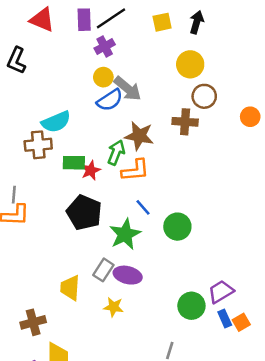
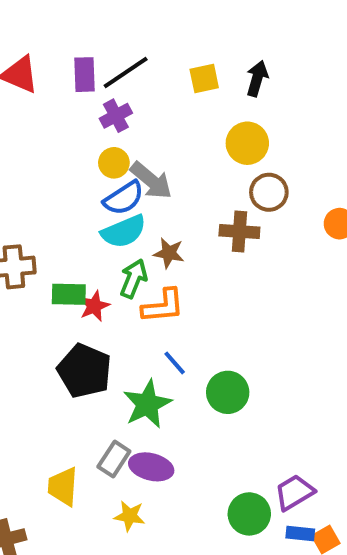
cyan semicircle: (56, 122) -> (124, 231), moved
brown star: (139, 136) -> (169, 253), size x0.7
blue rectangle: (225, 319) -> (300, 534), turned -60

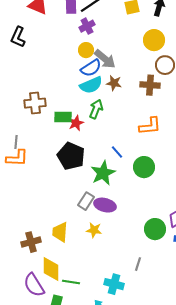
brown star: (169, 253) -> (114, 83), moved
orange L-shape: (163, 306) -> (150, 126), moved
yellow trapezoid: (63, 486) -> (60, 232), moved

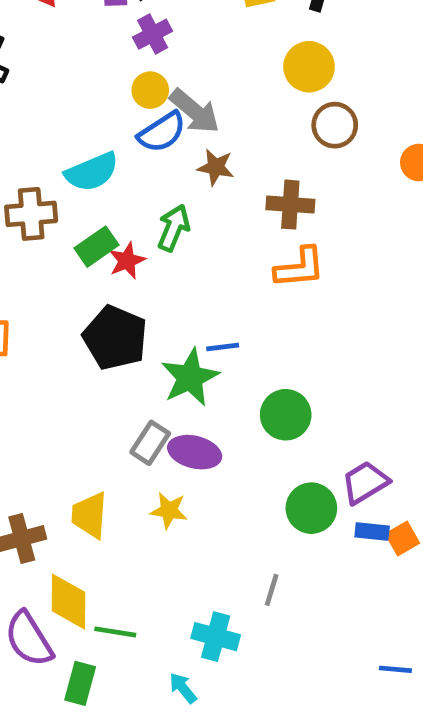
cyan semicircle: (91, 85) -> (92, 172), moved
brown cross: (150, 85) -> (290, 205), moved
green rectangle: (63, 117) -> (96, 247), turned -36
blue line: (117, 152) -> (223, 347), moved, turned -56
green circle: (144, 167) -> (286, 415), moved

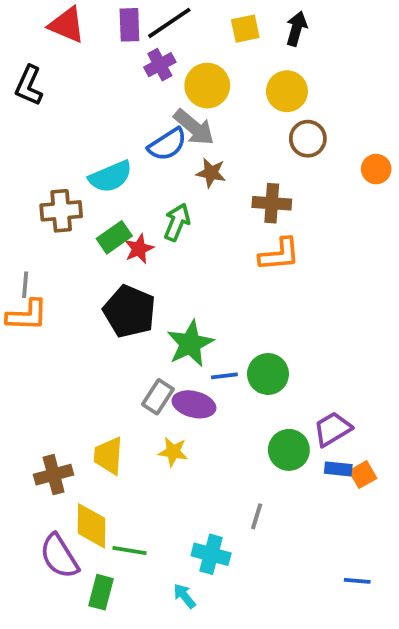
yellow circle: (150, 90) -> (207, 86), moved, size x1.5
blue line: (223, 347) -> (224, 376), moved

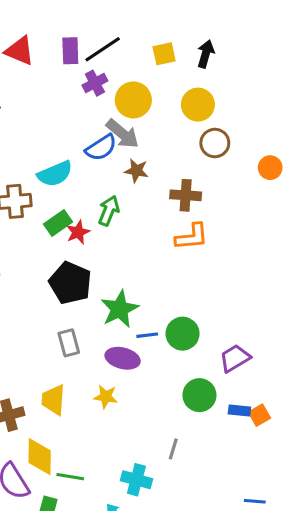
gray rectangle: (158, 397) -> (69, 343), moved, turned -48
purple trapezoid: (333, 429) -> (235, 358), moved

